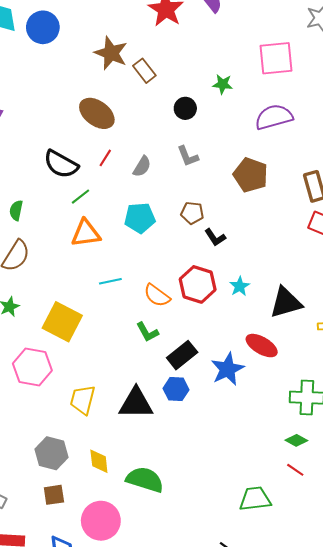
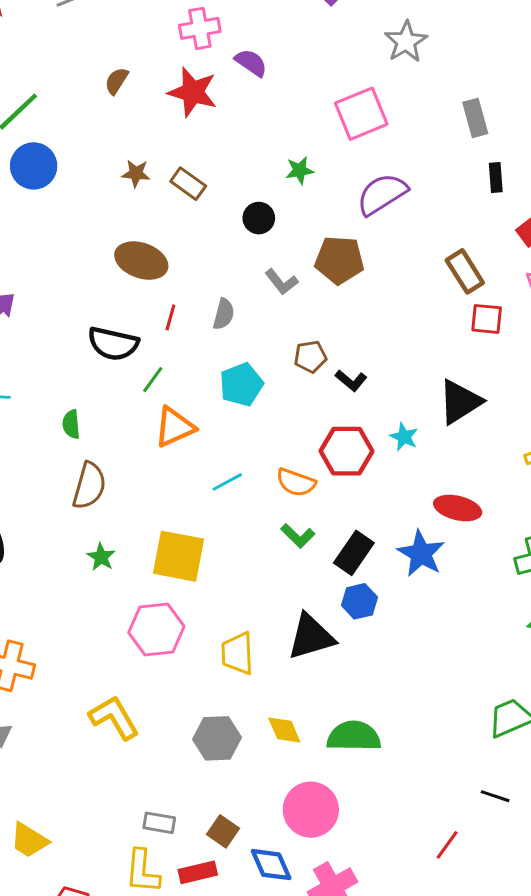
brown star: (111, 53) -> (136, 173), size x0.6
brown pentagon: (251, 175) -> (339, 260), moved
black triangle: (286, 303) -> (460, 402), moved
brown square: (54, 495) -> (223, 831), moved, turned -30

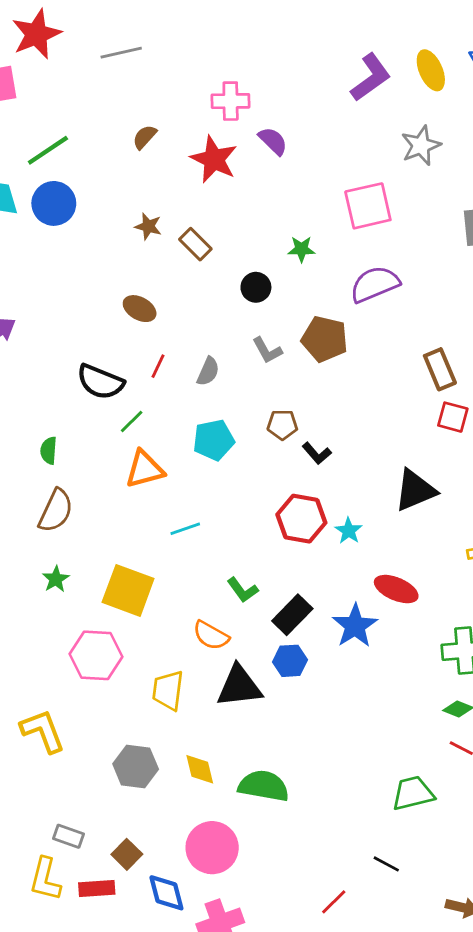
brown ellipse: (141, 261) -> (140, 309), size x0.7
cyan star: (404, 437) -> (349, 531), moved
orange semicircle: (296, 482) -> (211, 635), moved

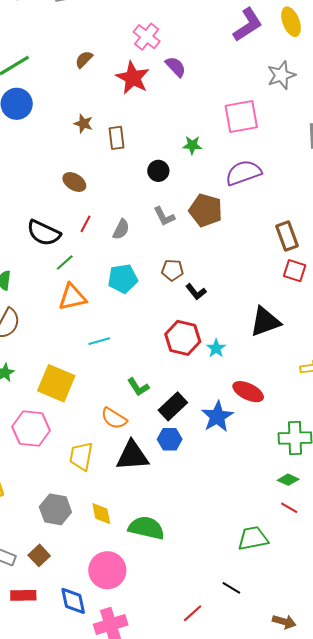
pink cross: (231, 101) -> (147, 37), turned 36
brown rectangle: (195, 244) -> (117, 138), turned 35
brown square: (127, 854) -> (39, 555), moved

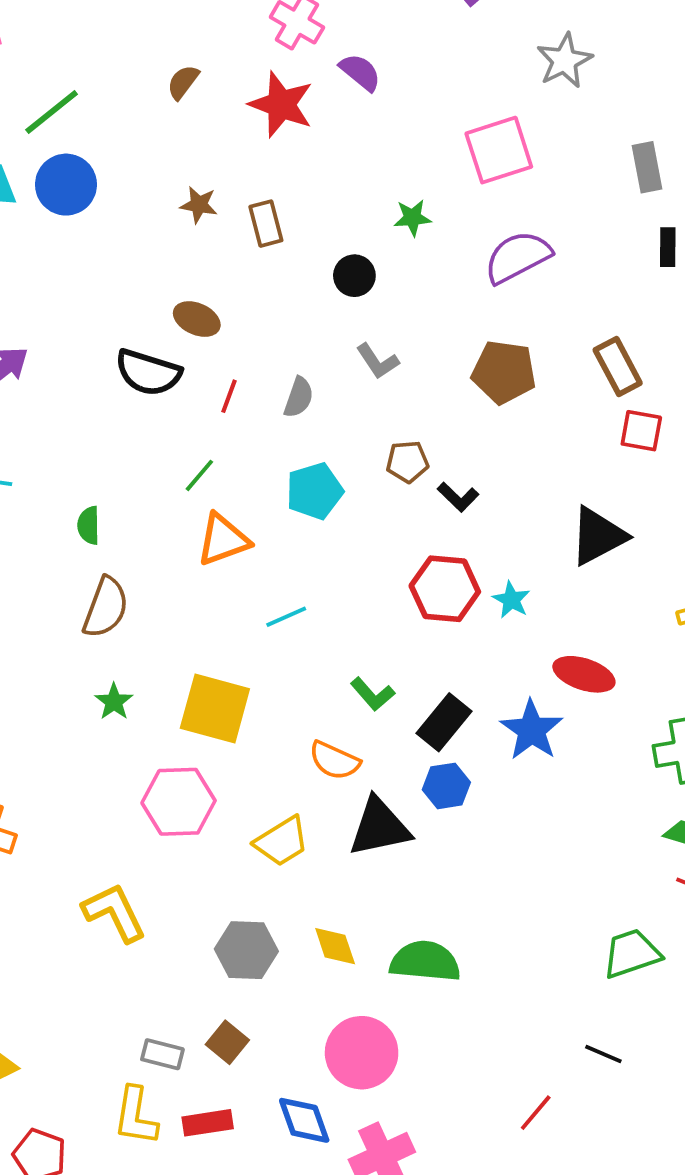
brown pentagon: (206, 210) -> (504, 372), moved
black semicircle: (44, 233) -> (148, 373), moved
yellow trapezoid: (81, 456) -> (282, 841), turned -124

